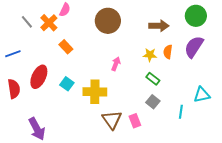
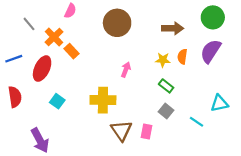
orange cross: (49, 23) -> (54, 37), moved
red ellipse: (39, 77) -> (42, 69), moved
cyan square: (67, 84) -> (57, 101), moved
cyan line: (181, 112) -> (196, 122), turned -64
pink rectangle: (135, 121) -> (146, 132), turned 32

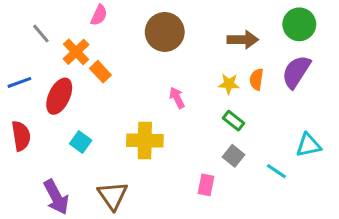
pink arrow: (126, 70) -> (177, 98), turned -48
brown triangle: (121, 131) -> (113, 196), moved

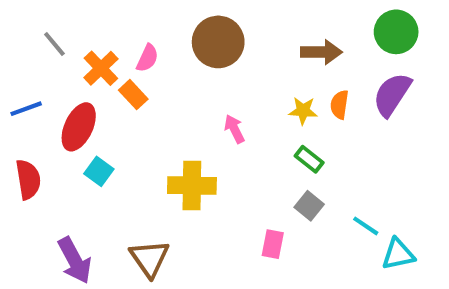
pink semicircle: (99, 15) -> (147, 58), moved
cyan square: (81, 142) -> (99, 171), moved
cyan triangle: (308, 145) -> (398, 254), moved

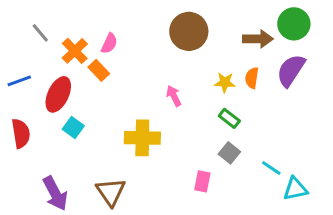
brown circle: (218, 42) -> (189, 31), moved
brown arrow: (321, 52) -> (258, 39), moved

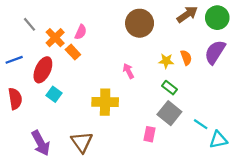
brown arrow: (258, 39) -> (187, 14), moved, turned -35
orange semicircle: (252, 78) -> (186, 58), turned 152
gray square: (229, 153) -> (169, 113), size x1.5

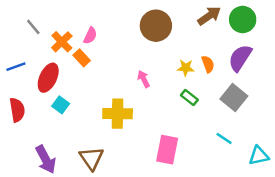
gray square: (169, 113) -> (234, 98), moved
pink rectangle: (150, 134) -> (167, 150), size x1.6
cyan triangle: (218, 140) -> (259, 156), moved

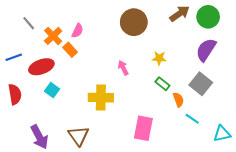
orange semicircle: (208, 64) -> (178, 100), moved
red ellipse: (48, 78) -> (41, 67), turned 45

